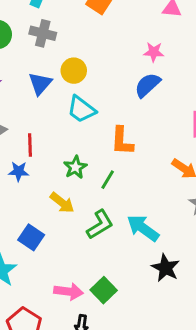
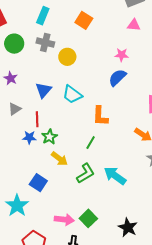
yellow circle: (74, 71) -> (67, 57), moved
blue triangle: (40, 84) -> (43, 90), moved
green star: (75, 167) -> (49, 137), moved
black star: (166, 268) -> (128, 227), moved

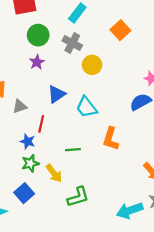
purple star: (11, 78) -> (37, 62), moved
green star: (49, 137) -> (30, 163), moved
green line: (91, 143) -> (73, 150), moved, turned 40
cyan arrow: (115, 176) -> (130, 210), moved, turned -70

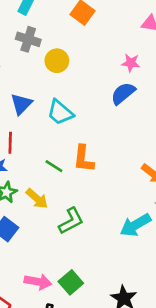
orange L-shape: (111, 139) -> (84, 159), moved
green line: (73, 150) -> (54, 166), turned 48

